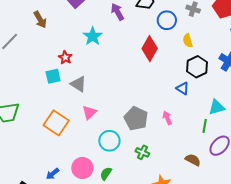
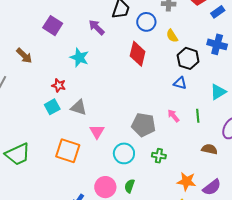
green line: (205, 126) -> (198, 116), moved

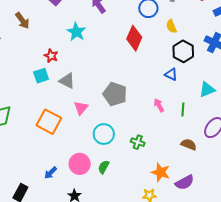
gray pentagon: (143, 125) -> (115, 94), moved

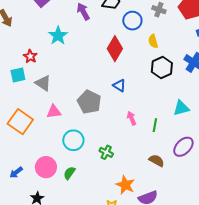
blue triangle: (171, 74) -> (119, 85), moved
pink triangle: (81, 108) -> (54, 112), turned 35

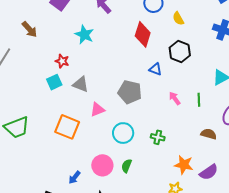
black hexagon: (162, 68) -> (180, 52), moved

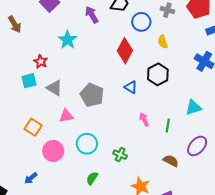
gray pentagon: (130, 92) -> (92, 95), moved
orange square: (67, 127) -> (33, 127), size x0.7
pink circle: (102, 165) -> (53, 151), moved
green semicircle: (127, 166) -> (92, 178), moved

